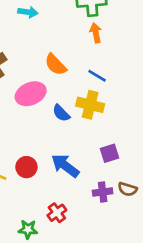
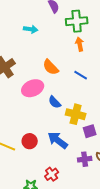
yellow cross: (90, 105) -> (76, 114), moved

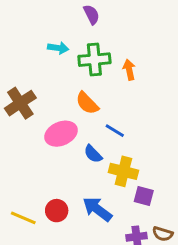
green cross: (77, 21) -> (94, 60), moved
blue line: (81, 75) -> (115, 131), moved
purple square: (90, 131) -> (144, 196), turned 32

